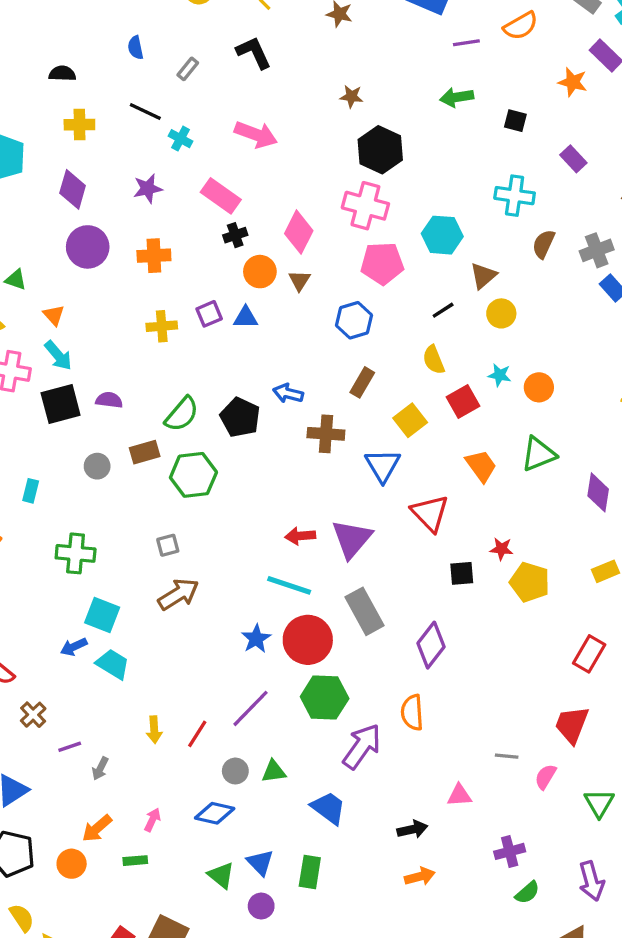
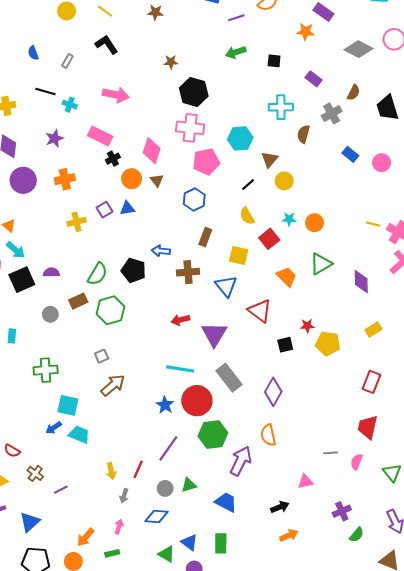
gray cross: (597, 250) -> (332, 113), moved
yellow square: (410, 420) -> (239, 256), turned -30
red arrow: (300, 536) -> (180, 320), moved
gray arrow: (100, 768) -> (124, 496), moved

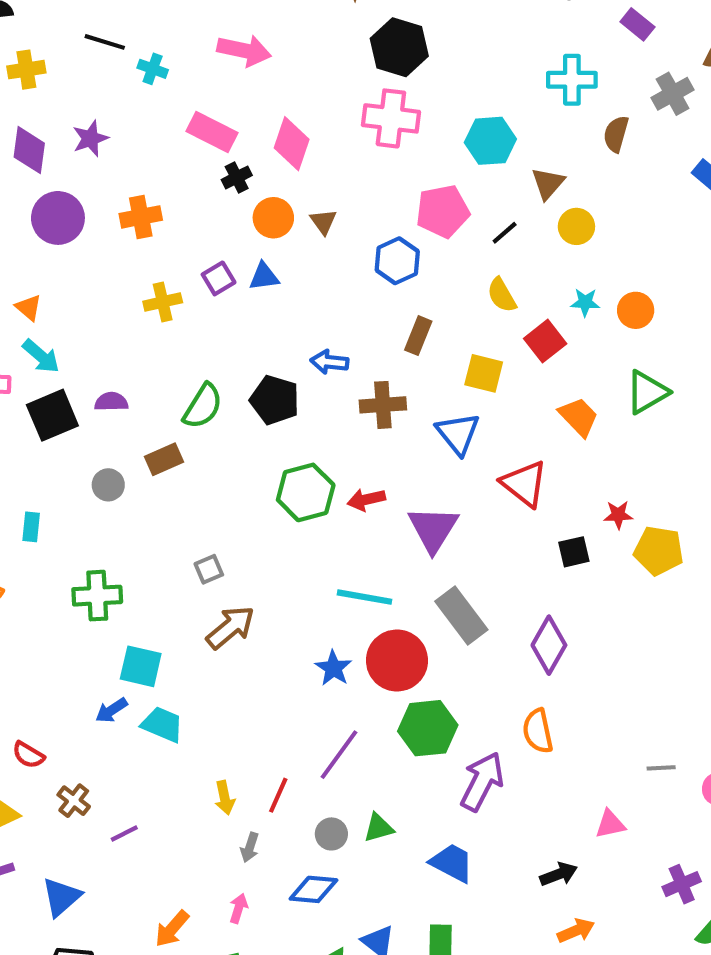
purple star: (54, 139) -> (90, 138), moved
pink diamond: (152, 151) -> (292, 144), moved
pink pentagon: (206, 162) -> (443, 211), moved
green hexagon: (110, 310) -> (306, 492), moved

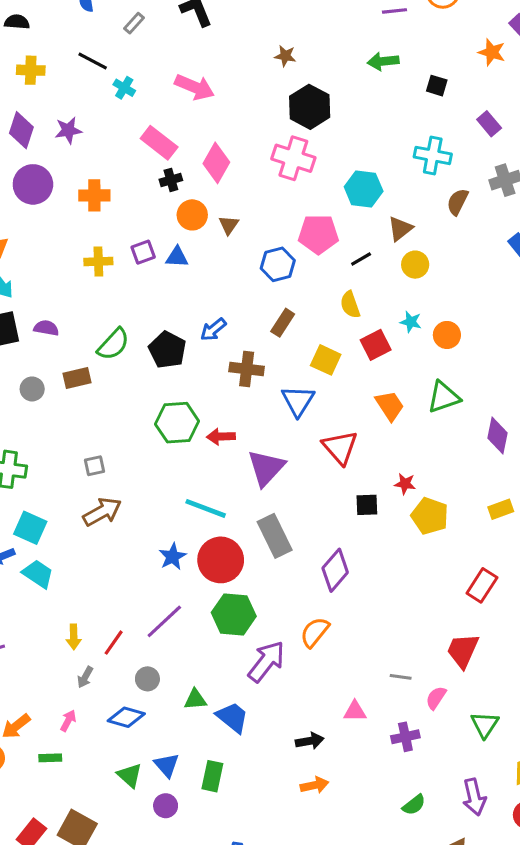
blue arrow: (329, 362) -> (213, 330), turned -56
orange semicircle: (538, 731) -> (315, 632), turned 40
green triangle: (378, 828) -> (195, 699), moved
purple cross: (682, 884) -> (405, 737), moved

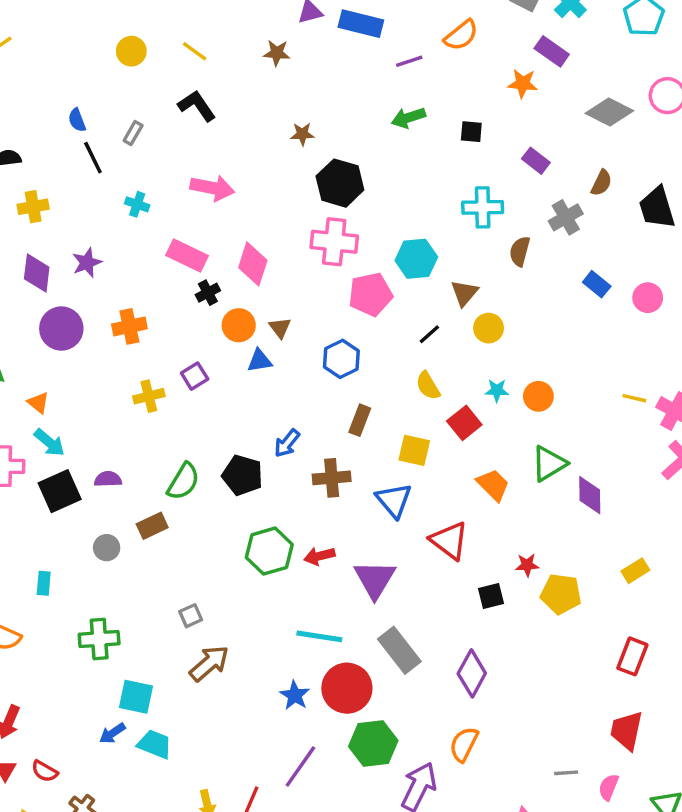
black line: (93, 61) -> (93, 158), moved, turned 48
pink pentagon: (318, 234) -> (370, 294), moved
blue triangle: (177, 257) -> (260, 361), moved
purple diamond: (497, 435) -> (590, 495), moved

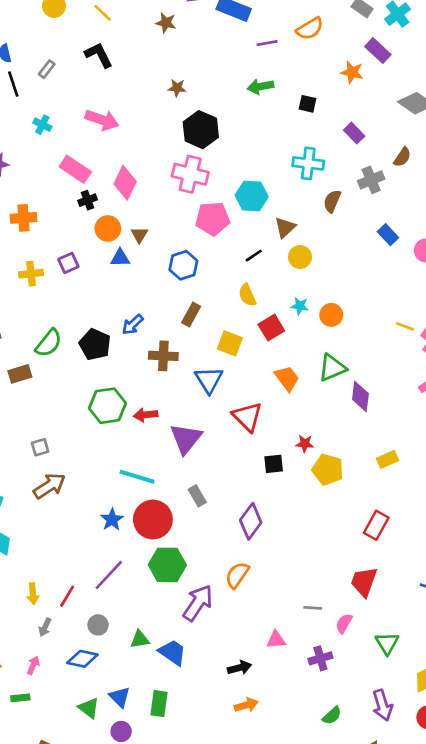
gray rectangle: (399, 650) -> (197, 496), size x0.6

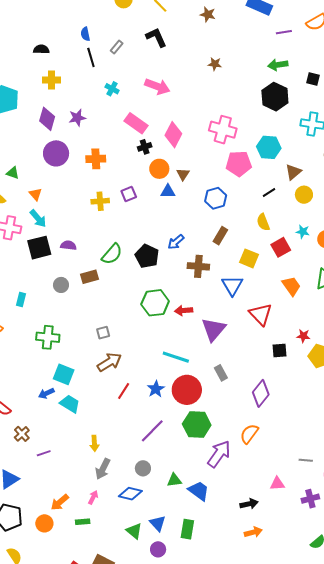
black hexagon: (201, 130) -> (275, 97), moved
red line: (67, 596) -> (124, 391), moved
gray arrow: (45, 627) -> (103, 469), size x1.5

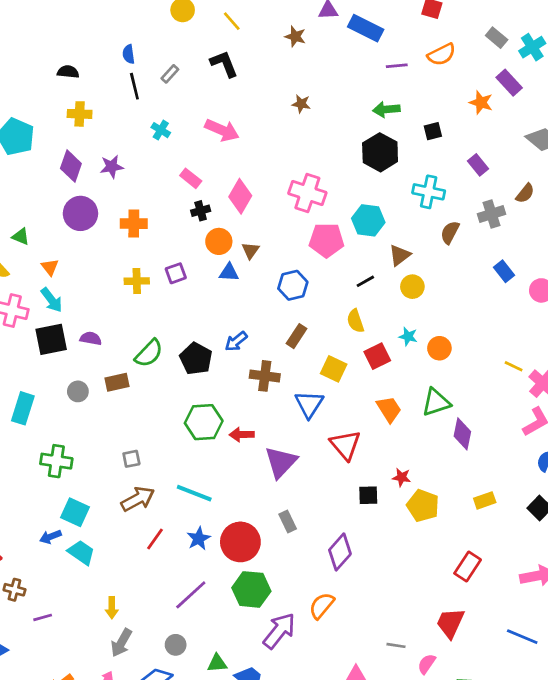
black square: (313, 79) -> (433, 131), turned -32
pink rectangle: (136, 123) -> (191, 178), size x0.7
cyan rectangle: (21, 300) -> (23, 408), size x1.6
cyan line: (176, 357) -> (194, 493), moved
brown cross: (22, 434) -> (14, 590), turned -35

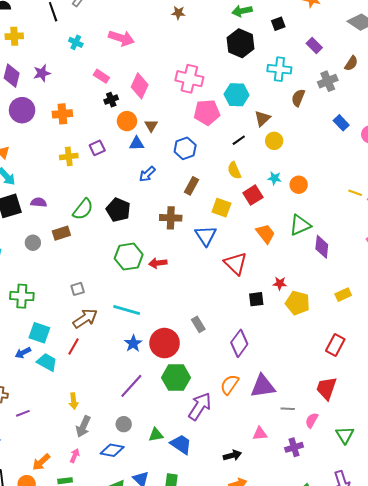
blue arrow: (236, 341) -> (147, 174), moved
purple triangle: (281, 462) -> (263, 386), moved, turned 44
red line: (155, 539) -> (74, 346), moved

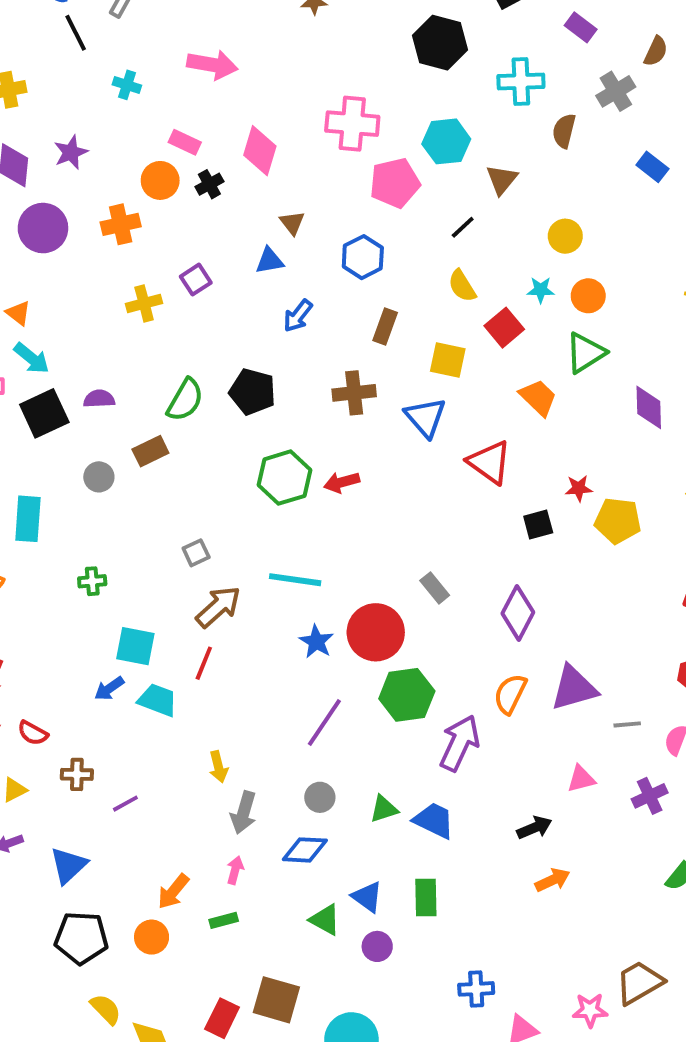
orange circle: (127, 121) -> (160, 180), moved
yellow circle: (274, 141) -> (565, 236), moved
green triangle: (300, 225) -> (585, 353), moved
green cross: (22, 296) -> (92, 581), size x0.6

